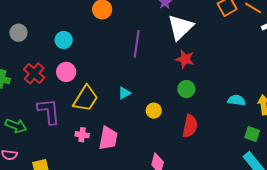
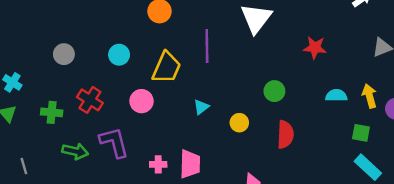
red star: (185, 59) -> (315, 48), moved
pink circle: (66, 72) -> (142, 101), moved
yellow trapezoid: (86, 99) -> (166, 68), moved
green arrow: (16, 126) -> (75, 151), moved

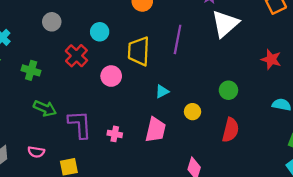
yellow trapezoid: (166, 68) -> (139, 51), turned 148
red cross: (90, 100) -> (76, 56), moved
purple L-shape: (114, 142) -> (80, 124), moved
pink trapezoid: (190, 164) -> (156, 130), moved

